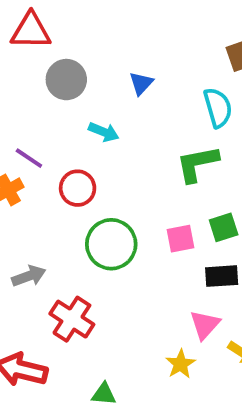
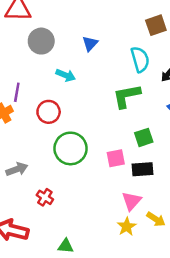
purple line: (29, 158) -> (17, 92), turned 66
pink square: (180, 239) -> (116, 158), moved
red cross: (72, 319) -> (45, 197), size x0.6
yellow star: (180, 364) -> (127, 227), moved

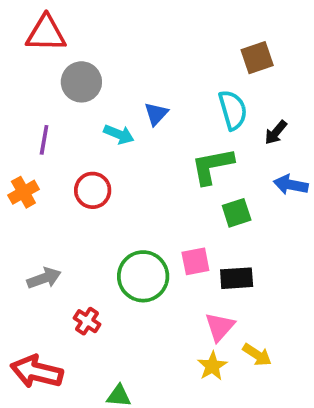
blue triangle: (90, 43) -> (156, 114), moved
purple line: (17, 92) -> (44, 140), moved
green square: (144, 137) -> (237, 213), moved
green circle: (71, 148) -> (143, 276), moved

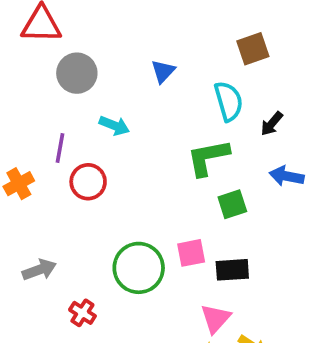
blue triangle: (156, 114) -> (163, 71), moved
purple line: (44, 140) -> (60, 148), moved

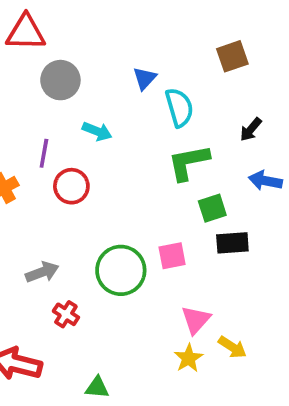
cyan semicircle: (229, 101) -> (179, 108), moved
gray arrow: (39, 270) -> (42, 272), moved
black rectangle: (232, 270) -> (232, 243), moved

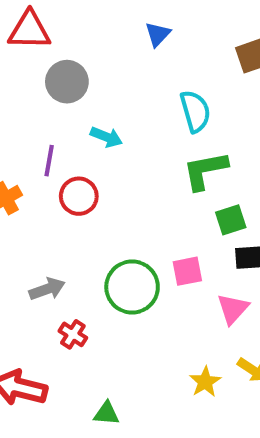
blue triangle: (145, 78) -> (158, 34), moved
pink triangle: (196, 320) -> (233, 309), moved

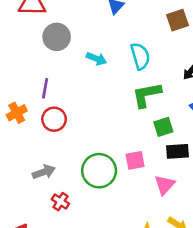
cyan arrow: (106, 137) -> (96, 59), moved
red circle: (79, 196) -> (54, 119), moved

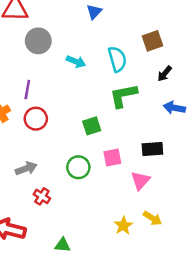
brown square: (178, 20) -> (152, 41), moved
green square: (163, 127) -> (92, 126), moved
green circle: (99, 171) -> (78, 167), size x0.7

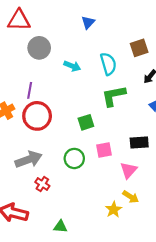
red circle: (36, 119) -> (37, 116), size x1.4
gray arrow: (26, 168) -> (29, 160), size x1.4
yellow arrow: (152, 218) -> (131, 197), moved

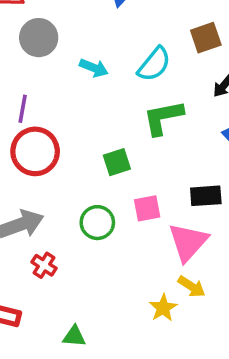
cyan semicircle: (108, 64) -> (154, 64), turned 55
pink triangle: (129, 170) -> (188, 242), size x1.4

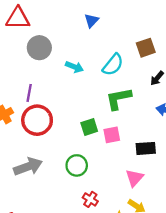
pink square: (147, 208) -> (112, 135), moved
pink triangle: (188, 242) -> (134, 178), size x0.7
red cross: (44, 265) -> (90, 199), moved

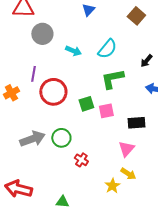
brown square: (146, 48) -> (136, 16), moved, turned -30
red circle: (37, 120) -> (53, 92), moved
green circle: (77, 165) -> (61, 138), moved
red cross: (90, 199) -> (81, 160), moved

